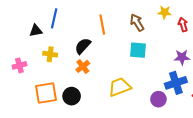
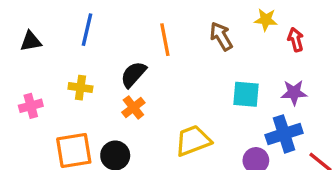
black triangle: (36, 31) -> (31, 41), moved
cyan square: (138, 50) -> (246, 94), moved

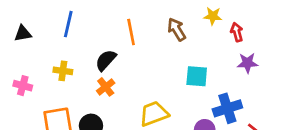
purple star: (294, 93) -> (247, 63), moved
pink cross: (31, 106) -> (23, 86), turned 30

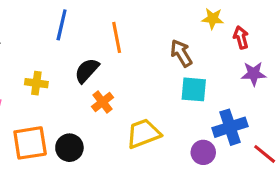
blue line: (68, 24) -> (62, 25), moved
brown arrow: (177, 29) -> (181, 53), moved
orange cross: (106, 87) -> (102, 102), moved

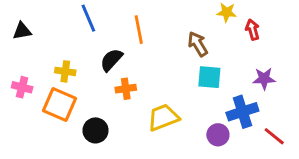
blue line: (62, 25) -> (88, 18), turned -36
purple star: (254, 74) -> (264, 79), moved
orange cross: (102, 102) -> (126, 89), turned 30
orange square: (30, 143) -> (59, 105), moved, turned 32

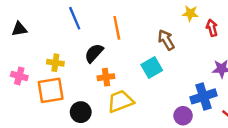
cyan square: (209, 77) -> (152, 68), moved, turned -35
orange square: (59, 105) -> (51, 90), turned -32
yellow trapezoid: (163, 117) -> (120, 101), moved

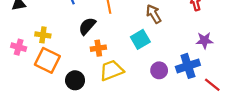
yellow cross: (55, 63) -> (43, 35), moved
orange square: (51, 90) -> (47, 60), turned 35
purple circle: (183, 116) -> (159, 70), moved

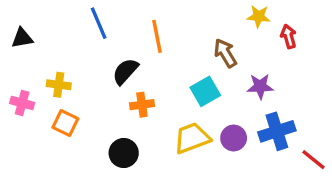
purple star: (204, 40) -> (260, 86), moved
orange square: (47, 60) -> (65, 123), size x0.7
yellow trapezoid: (112, 70) -> (192, 138), moved
black circle: (75, 80) -> (124, 153), moved

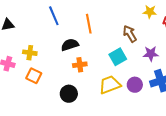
black semicircle: (125, 71) -> (70, 45), turned 30

